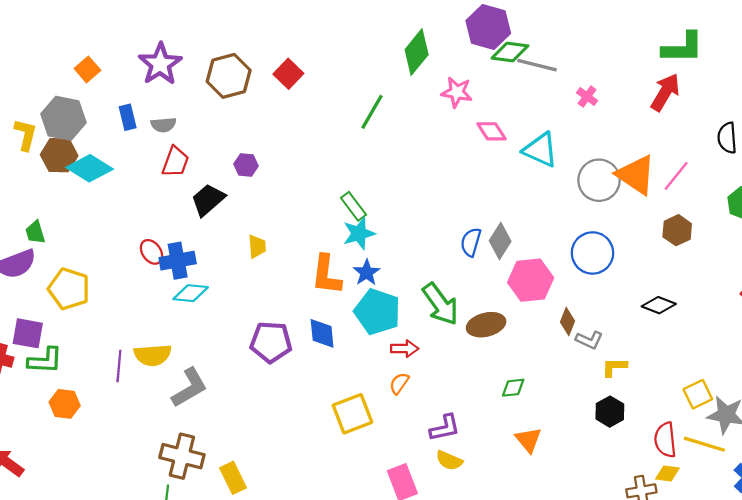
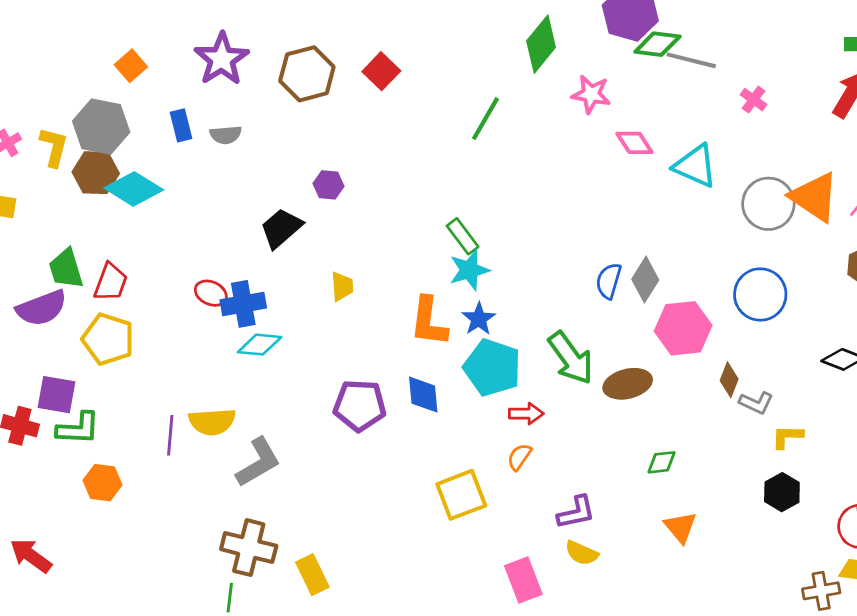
red trapezoid: (175, 162) -> (111, 282), moved
green trapezoid: (35, 232) -> (66, 269), size x1.4
red ellipse: (152, 252) -> (211, 293), turned -30

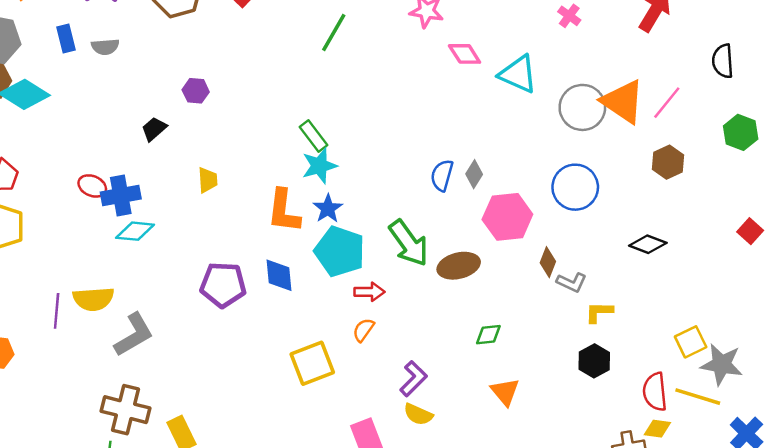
black trapezoid: (281, 228) -> (154, 129), size x0.7
gray diamond: (645, 280) -> (474, 174), size x0.7
purple L-shape: (576, 512) -> (413, 379), turned -33

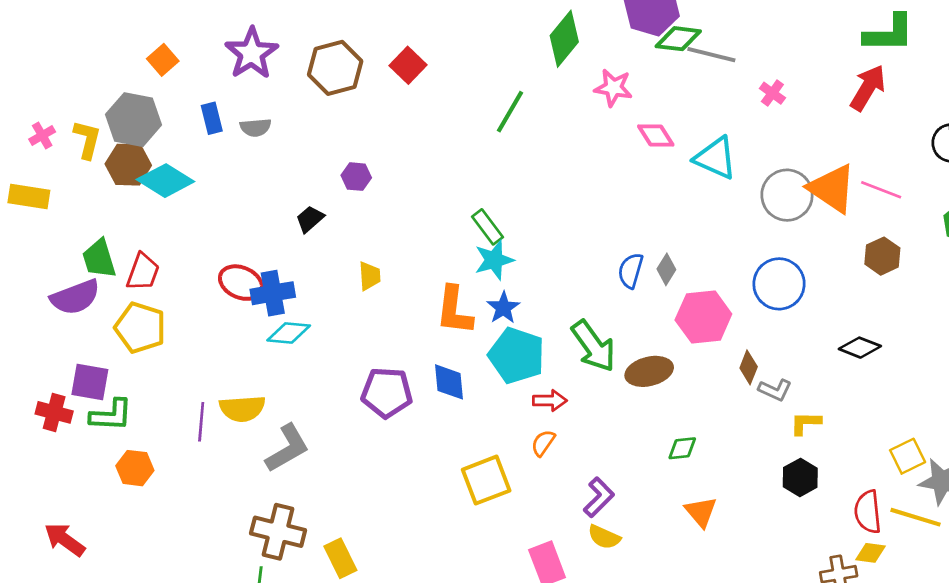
pink line: (667, 103) -> (881, 190), turned 72
red ellipse: (92, 186) -> (241, 283), size x1.4

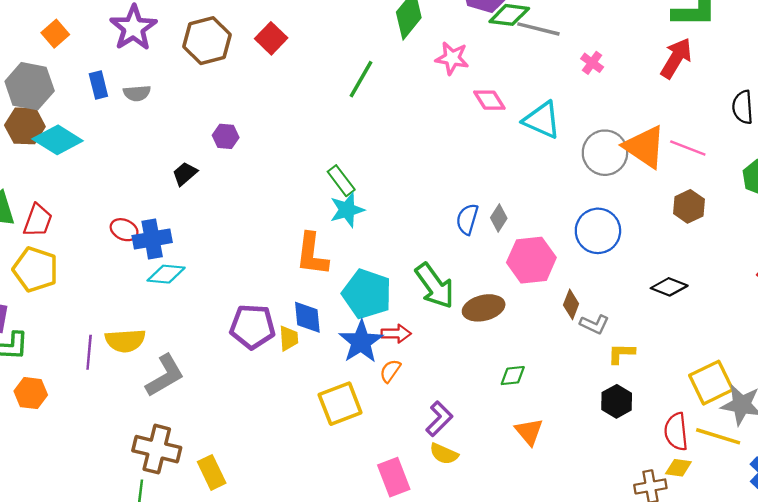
yellow trapezoid: (370, 276) -> (289, 338), moved
red ellipse: (241, 283) -> (124, 230), size x0.7
blue star: (503, 308) -> (361, 342), moved, size x1.5
yellow square: (908, 456) -> (711, 383), size x1.4

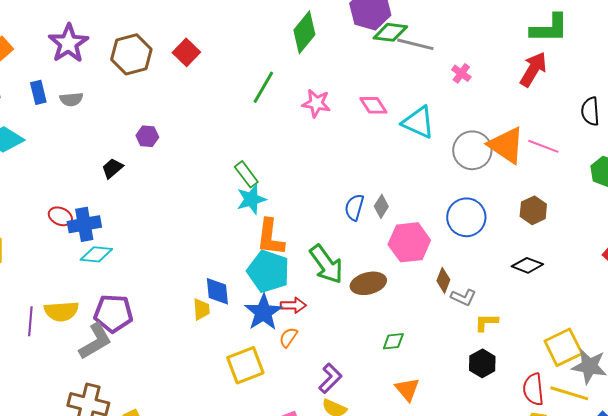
pink star: (452, 58) -> (316, 103), moved
brown hexagon: (689, 206) -> (533, 210), moved
orange L-shape: (312, 254) -> (270, 237), moved
purple pentagon: (252, 327) -> (113, 313), moved

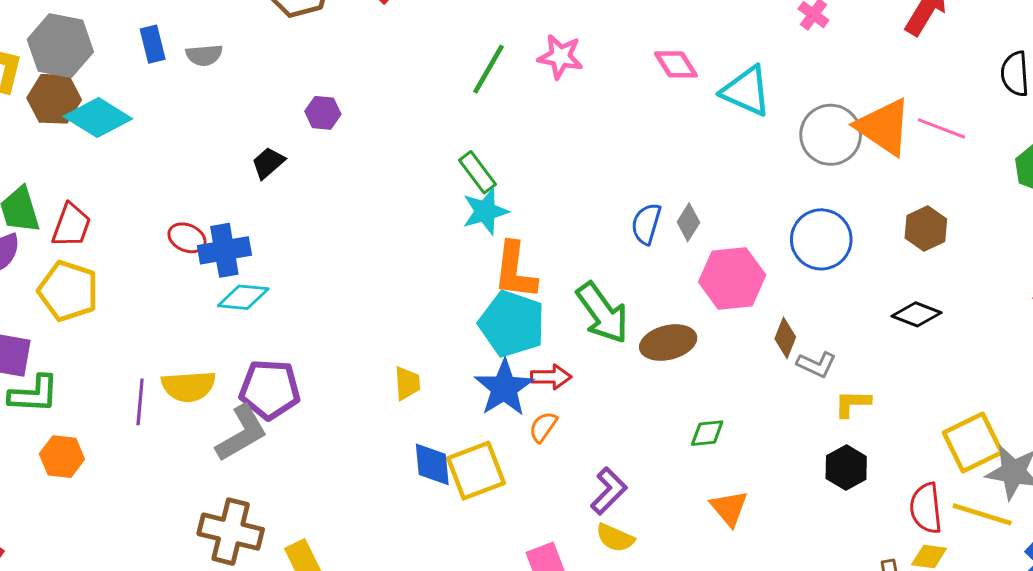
green line: (263, 87) -> (488, 69), moved
pink star: (316, 103) -> (560, 57), moved
blue diamond: (217, 291) -> (432, 464), moved

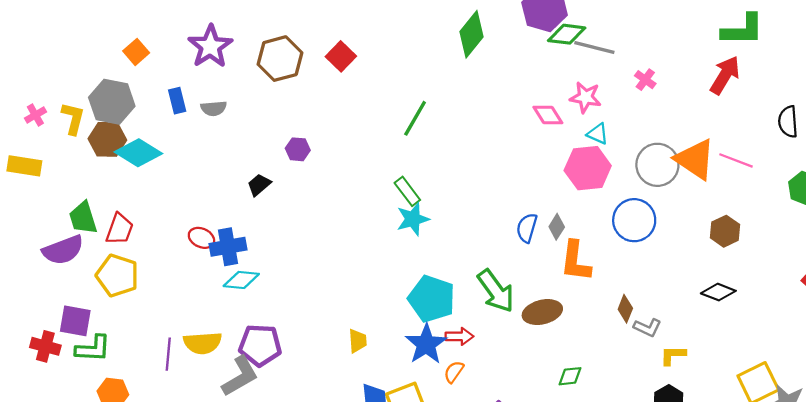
pink star: (560, 57) -> (586, 97), moved
cyan triangle: (746, 91) -> (598, 134), size x0.6
blue circle: (821, 239) -> (634, 220), moved
orange L-shape: (515, 271) -> (576, 261), moved
pink hexagon: (732, 278) -> (588, 168), moved

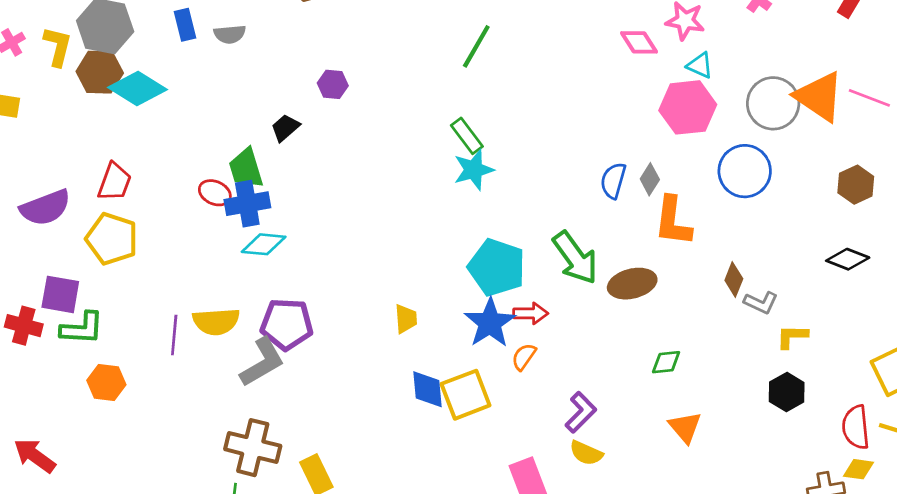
green trapezoid: (83, 218) -> (246, 168), moved

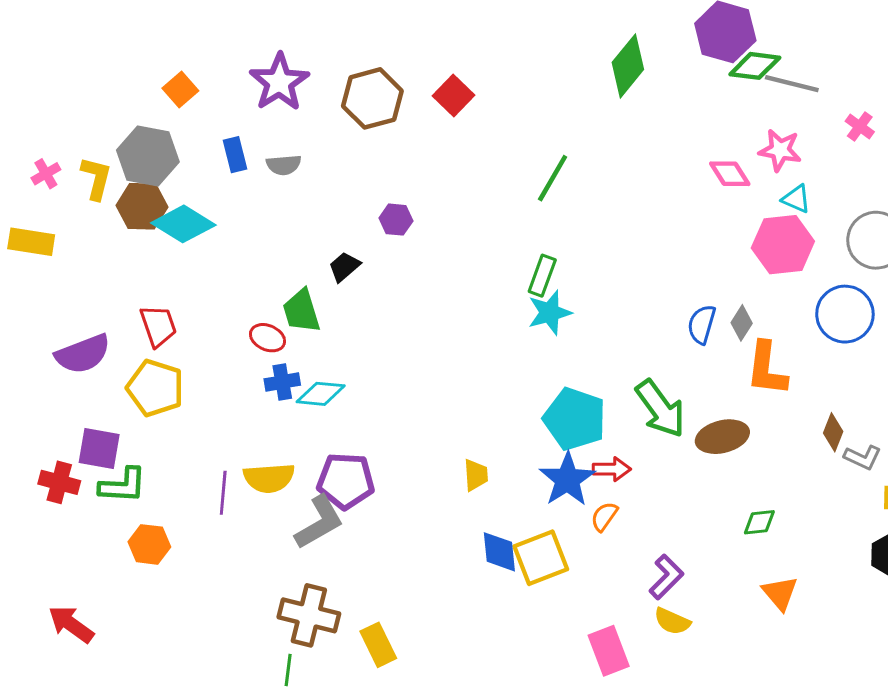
green rectangle: (467, 136) -> (542, 276), turned 57
red trapezoid: (115, 182) -> (158, 326), turned -39
blue cross: (247, 204) -> (282, 382), moved, size x0.7

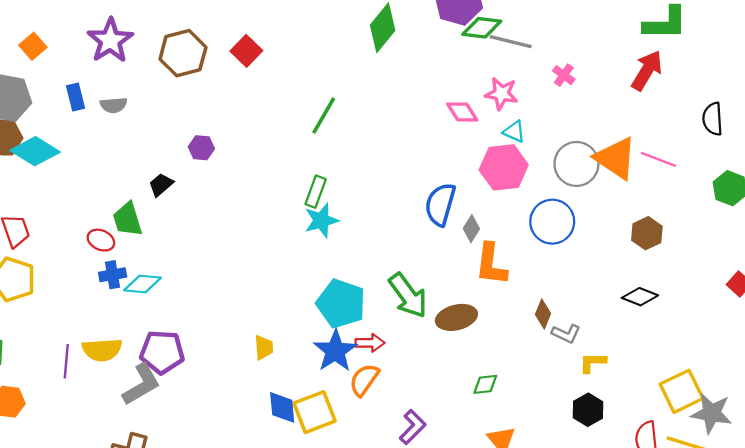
blue semicircle: (702, 324) -> (440, 204), moved, size x1.4
orange semicircle: (604, 516) -> (364, 380), size x1.4

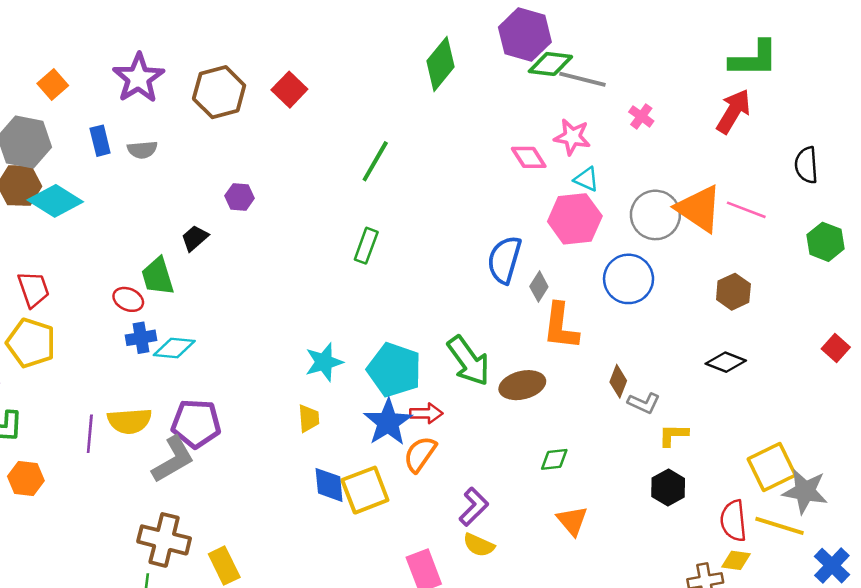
cyan star: (321, 220) -> (324, 362), moved

